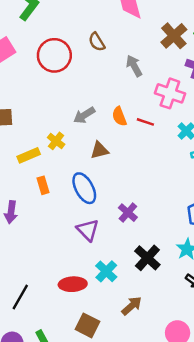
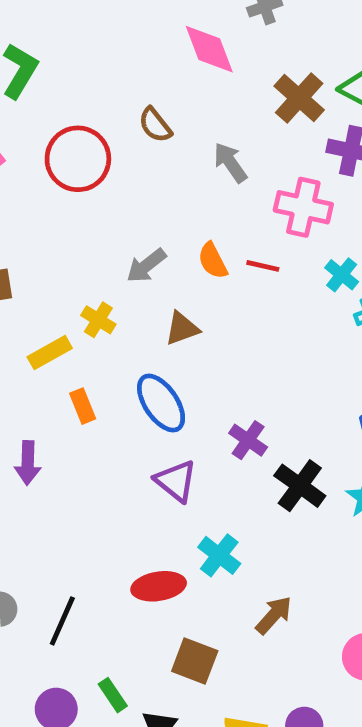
black cross: (147, 258) -> (300, 486), moved

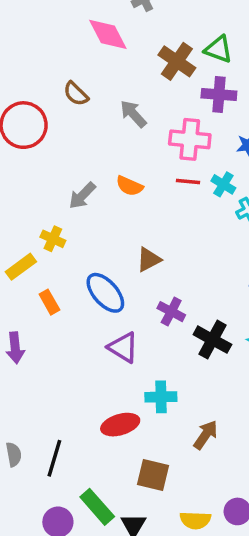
orange semicircle: (213, 261) -> (130, 186), turned -32
red line: (263, 266) -> (188, 182), moved
brown triangle: (182, 328) -> (149, 260), moved
cyan cross: (219, 555) -> (161, 397), turned -32
green rectangle: (113, 695) -> (97, 507), size x1.5

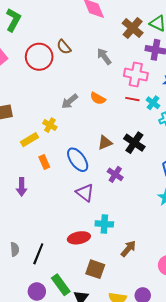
brown semicircle: (76, 94) -> (64, 47), moved
black cross: (212, 340) -> (134, 143), moved

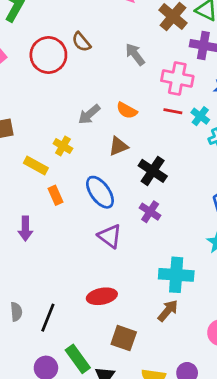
yellow rectangle: (30, 140) -> (36, 166), turned 60
brown triangle: (105, 143) -> (118, 146), moved
black cross: (134, 143) -> (153, 171), moved
cyan cross: (104, 224) -> (176, 275), moved, size x1.4

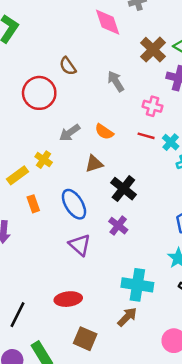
red circle: (48, 55) -> (39, 93), moved
pink cross: (177, 78) -> (152, 106), size x0.7
yellow rectangle: (36, 166) -> (18, 175), turned -70

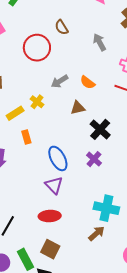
blue ellipse: (74, 204) -> (58, 158), moved
purple triangle: (80, 245) -> (54, 185), moved
brown square: (85, 339) -> (50, 249), moved

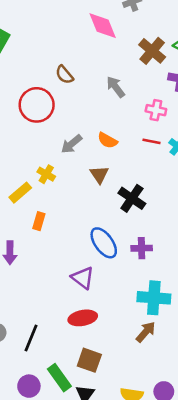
brown triangle: (78, 108) -> (99, 175), turned -42
orange rectangle: (26, 137) -> (39, 221), turned 40
blue ellipse: (58, 158) -> (104, 243), moved
purple cross: (94, 159) -> (142, 248), moved, turned -35

